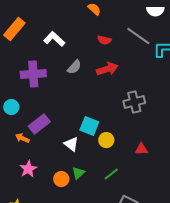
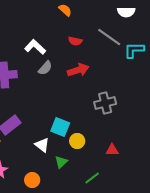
white L-shape: (54, 39) -> (35, 47), moved
green triangle: (78, 173) -> (61, 162), moved
green line: (111, 174) -> (92, 178), moved

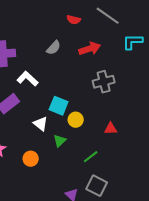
white L-shape: (35, 47) -> (28, 79), moved
cyan L-shape: (134, 50) -> (133, 42), moved
gray semicircle: (45, 68) -> (54, 48), moved
red arrow: (78, 70) -> (90, 49), moved

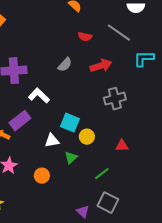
white triangle: (41, 124) -> (52, 141), turned -49

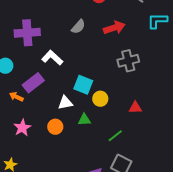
green triangle: (71, 158) -> (84, 120), turned 40
orange circle: (42, 176) -> (55, 127), moved

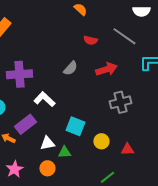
yellow circle: (100, 99) -> (101, 141), moved
white triangle: (65, 103) -> (47, 143), moved
green triangle: (84, 120) -> (64, 152), moved

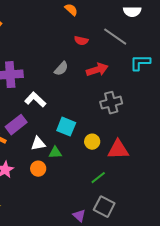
red triangle: (127, 149) -> (118, 150), size x1.6

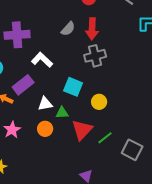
red arrow: (97, 70) -> (92, 29), moved, turned 110
gray cross: (111, 103) -> (95, 56), moved
red triangle: (118, 150) -> (82, 130), moved, turned -45
gray square: (104, 207) -> (132, 150), moved

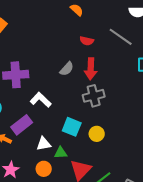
yellow circle: (99, 102) -> (97, 134), moved

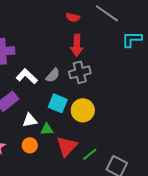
gray semicircle: (67, 69) -> (53, 75), moved
yellow circle: (97, 134) -> (83, 110), size x1.5

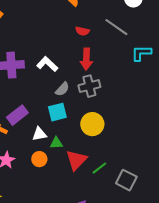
white L-shape: (27, 76) -> (47, 64), moved
cyan square: (58, 103) -> (57, 112), moved, turned -36

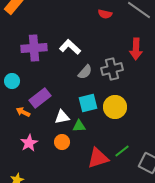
red arrow: (86, 59) -> (136, 49), moved
cyan square: (57, 112) -> (88, 103), moved
red triangle: (76, 160) -> (98, 158), moved, turned 30

